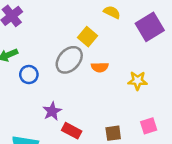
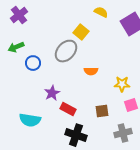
orange semicircle: (100, 67) -> (91, 71), moved
yellow star: (138, 81) -> (122, 84), moved

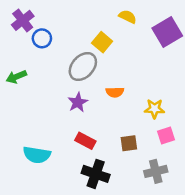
green arrow: (16, 47) -> (16, 77), moved
blue circle: (33, 63) -> (42, 38), moved
purple star: (52, 93) -> (78, 102), moved

